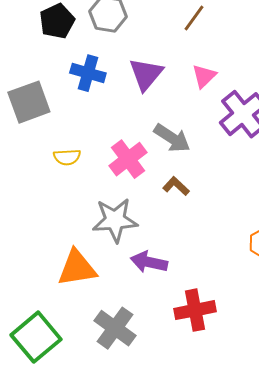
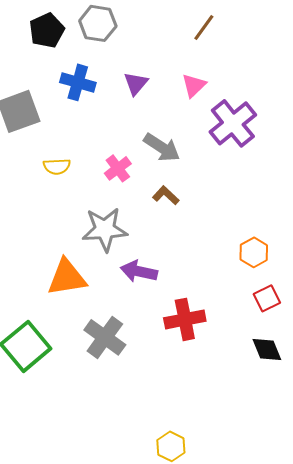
brown line: (194, 18) -> (204, 27), moved
purple triangle: (146, 74) -> (136, 83), size x0.7
pink cross: (128, 159) -> (118, 168), size x0.7

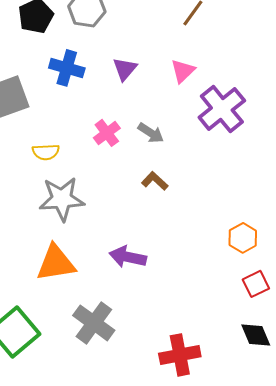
gray arrow: (162, 147) -> (151, 133), size x0.7
pink cross: (118, 168) -> (107, 133), moved
gray star: (105, 229) -> (62, 199), moved
red cross: (185, 319) -> (180, 355), moved

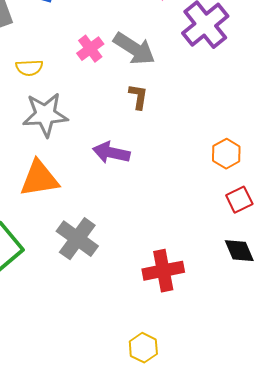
gray arrow: (151, 133) -> (134, 49), size x1.6
brown L-shape: (155, 181) -> (138, 97), turned 56
purple arrow: (128, 257) -> (111, 153), moved

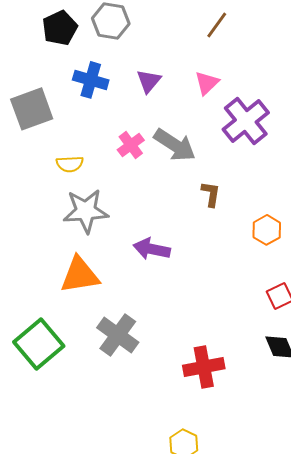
brown L-shape: (138, 97) -> (211, 194), moved
orange hexagon: (226, 154) -> (267, 230), moved

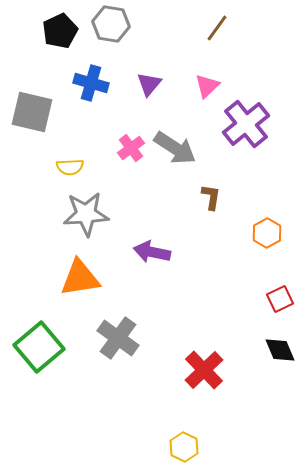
gray square: (32, 109) -> (32, 112), turned 33
red cross: (204, 367) -> (204, 370), turned -33

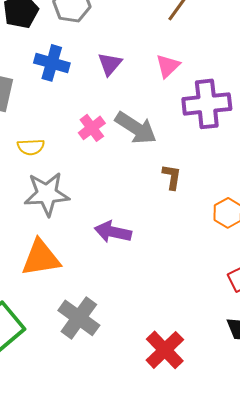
purple cross: (246, 124) -> (207, 104), turned 33

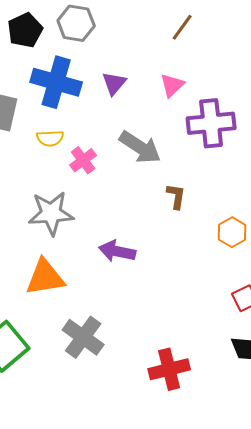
blue cross: (52, 63) -> (56, 82), size x1.4
pink cross: (92, 128) -> (83, 160), moved
yellow semicircle: (31, 147) -> (50, 138), moved
red cross: (165, 350) -> (169, 369), turned 30

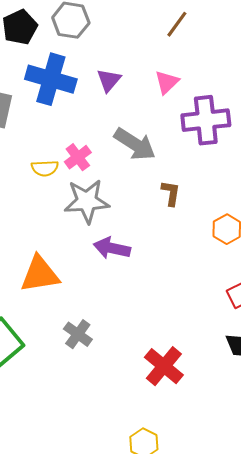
yellow semicircle: (50, 138) -> (45, 168), moved
gray star: (51, 213) -> (87, 201), moved
gray cross: (83, 337) -> (78, 334), size x0.7
red cross: (169, 369) -> (164, 366), turned -36

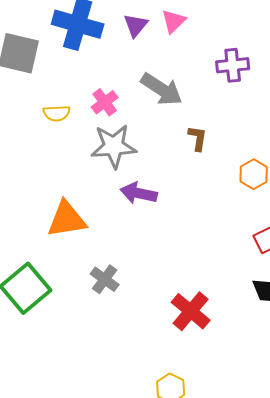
pink triangle: (167, 82) -> (174, 21), moved
purple cross: (206, 120) -> (233, 65), size x0.7
yellow semicircle: (45, 168) -> (57, 113), moved

